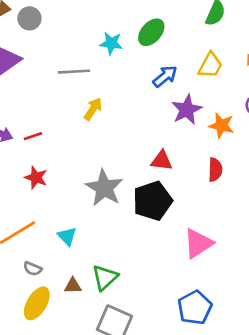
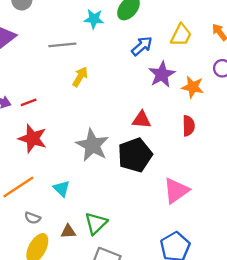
red star: (36, 178) -> (33, 138), size x1.4

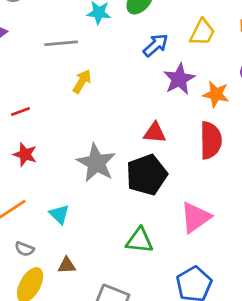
red semicircle: (189, 126) -> (211, 140), size x1.5
red star: (33, 138) -> (25, 154), size x0.7
green triangle: (96, 223) -> (139, 240), moved, turned 50

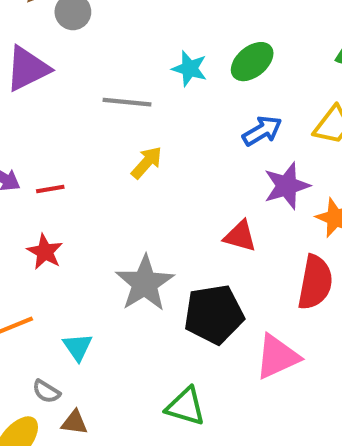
red triangle: (155, 133) -> (240, 236), moved
pink triangle: (196, 217) -> (277, 357), moved
gray semicircle: (24, 249) -> (46, 392), moved

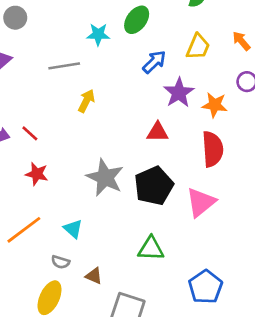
red line: (50, 189) -> (30, 133), turned 66
brown triangle: (74, 422) -> (94, 276), moved, turned 30

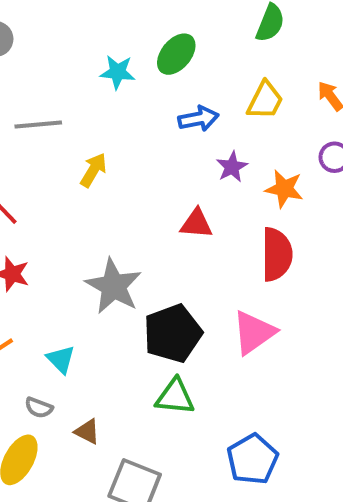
blue arrow: (154, 62) -> (198, 119), turned 30
gray line: (64, 66) -> (38, 125), moved
purple star: (179, 93) -> (232, 167), size x0.7
black pentagon: (154, 186) -> (173, 333), moved

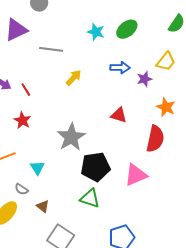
blue arrow: (198, 119) -> (120, 68), moved
purple star: (232, 167) -> (144, 79), moved

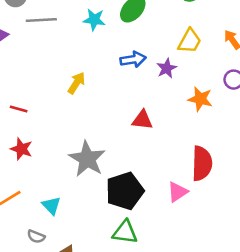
gray line: (51, 49) -> (41, 20), moved
red line: (26, 90) -> (19, 109), turned -32
red semicircle: (155, 139) -> (202, 163), moved
pink triangle: (136, 175) -> (178, 192), size x0.7

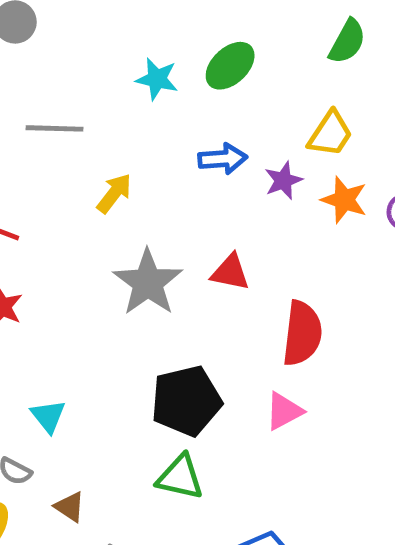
gray line: (41, 20) -> (55, 128), moved
orange star: (200, 99) -> (344, 200), moved
gray star: (87, 159) -> (148, 282), moved
red semicircle: (202, 163) -> (302, 333), moved

